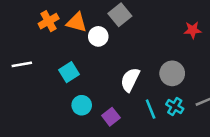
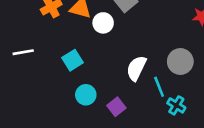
cyan cross: (175, 107) -> (176, 105), moved
cyan line: (151, 109) -> (159, 87), moved

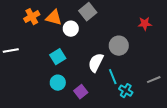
cyan square: (72, 60) -> (58, 57), moved
gray circle: (180, 62) -> (119, 46), moved

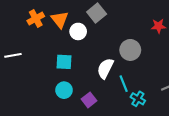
orange triangle: (54, 18) -> (60, 20), turned 36
cyan square: (58, 57) -> (64, 62), turned 35

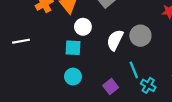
white circle: (78, 31) -> (83, 27), moved
white semicircle: (105, 68) -> (115, 40), moved
purple square: (89, 100) -> (111, 86), moved

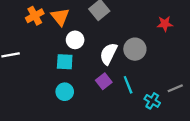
cyan cross: (148, 85) -> (152, 101), moved
purple square: (111, 86) -> (104, 81), moved

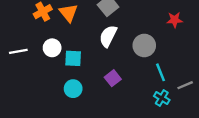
white circle: (75, 40) -> (52, 48), moved
white semicircle: (108, 54) -> (108, 36), moved
cyan line: (128, 85) -> (161, 72), moved

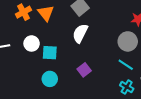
gray circle: (144, 45) -> (128, 41), moved
cyan line: (161, 72) -> (126, 65), turned -35

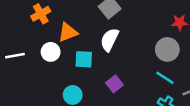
orange triangle: (46, 13) -> (68, 32), moved, turned 48
cyan square: (50, 53) -> (84, 59), moved

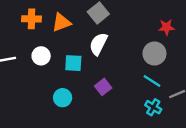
orange cross: (41, 14) -> (31, 19), turned 30
orange triangle: (68, 32) -> (61, 22), moved

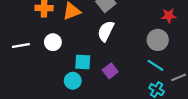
cyan square: (73, 63) -> (83, 62), moved

